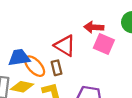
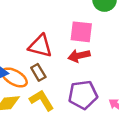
red arrow: (94, 27) -> (79, 56), moved

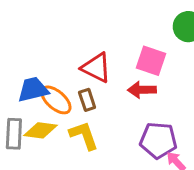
purple pentagon: (83, 95) -> (158, 140), moved

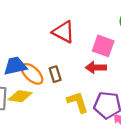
red triangle: (96, 68) -> (64, 32), moved
yellow L-shape: (84, 135) -> (78, 102), moved

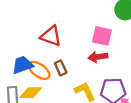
red triangle: (64, 32) -> (51, 36), moved

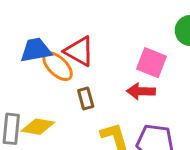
blue trapezoid: (22, 65) -> (36, 50), moved
orange ellipse: (39, 70) -> (58, 66), moved

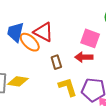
blue trapezoid: (36, 50) -> (15, 32), turned -65
brown rectangle: (86, 98) -> (56, 62), moved

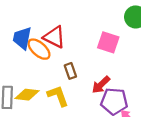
red arrow: (84, 57) -> (101, 85), moved, turned -42
yellow L-shape: (68, 87) -> (58, 96), moved

